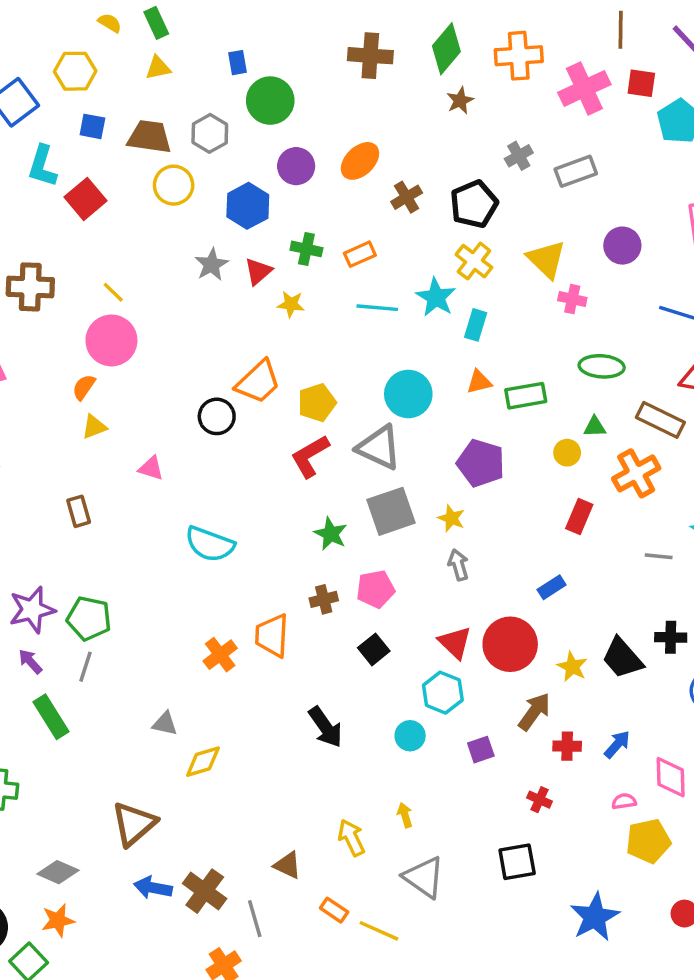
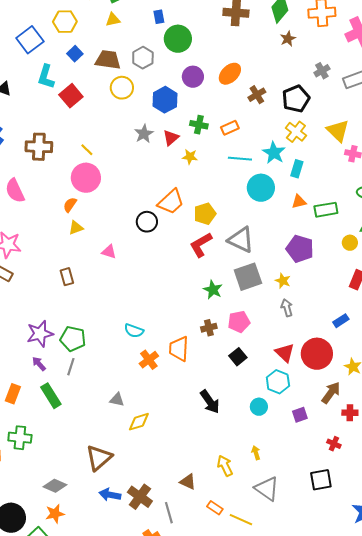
blue square: (92, 126) -> (75, 54), turned 35
cyan circle: (408, 394) -> (261, 188), moved
cyan semicircle: (210, 544) -> (134, 331), moved, size x0.7

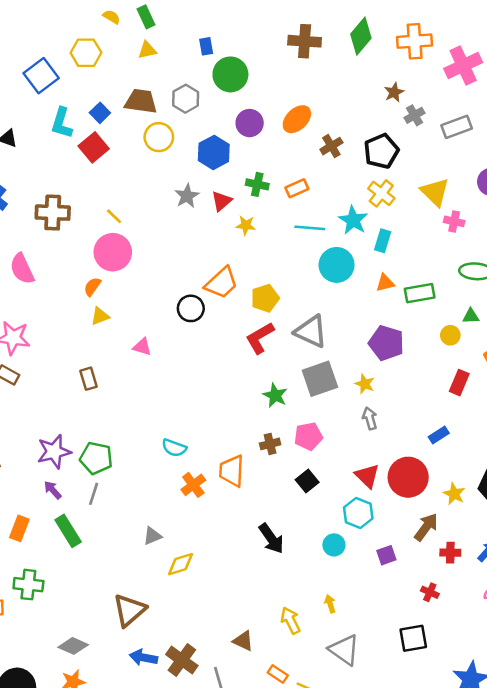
brown star: (288, 39) -> (394, 92), moved
blue square: (75, 54) -> (100, 113), moved
gray triangle: (117, 400) -> (152, 536), turned -35

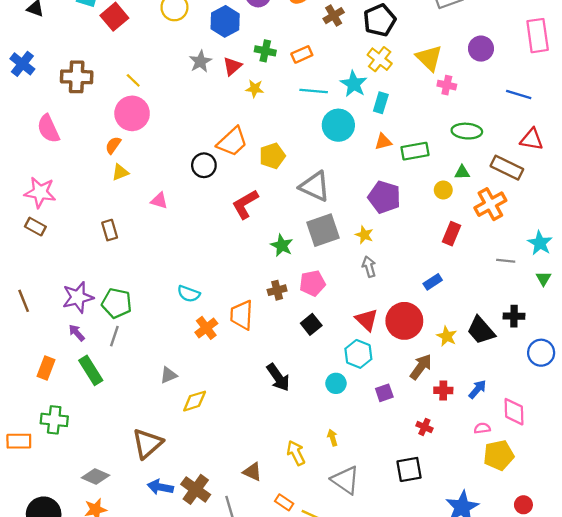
red L-shape: (260, 338) -> (245, 204), moved

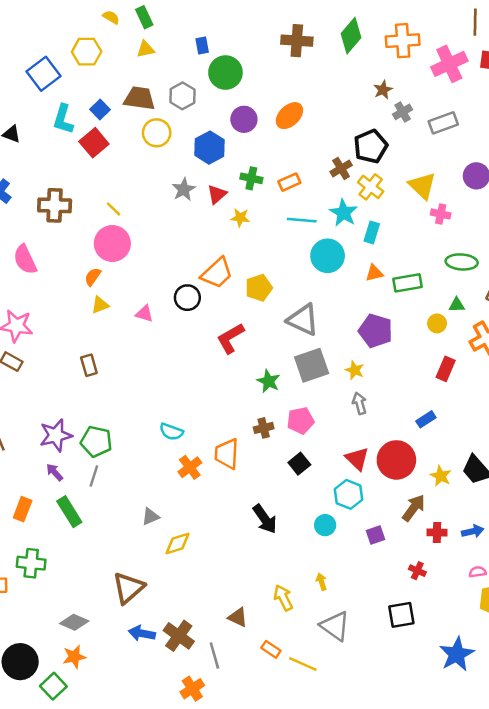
brown cross: (334, 16) -> (341, 168), moved
pink triangle: (159, 201) -> (144, 314), moved
blue arrow: (477, 389) -> (473, 531), turned 36

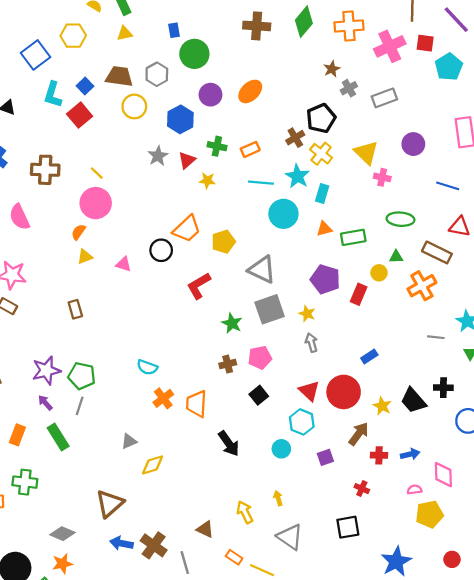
red rectangle: (446, 369) -> (359, 294), moved
orange trapezoid: (227, 454) -> (197, 404), moved

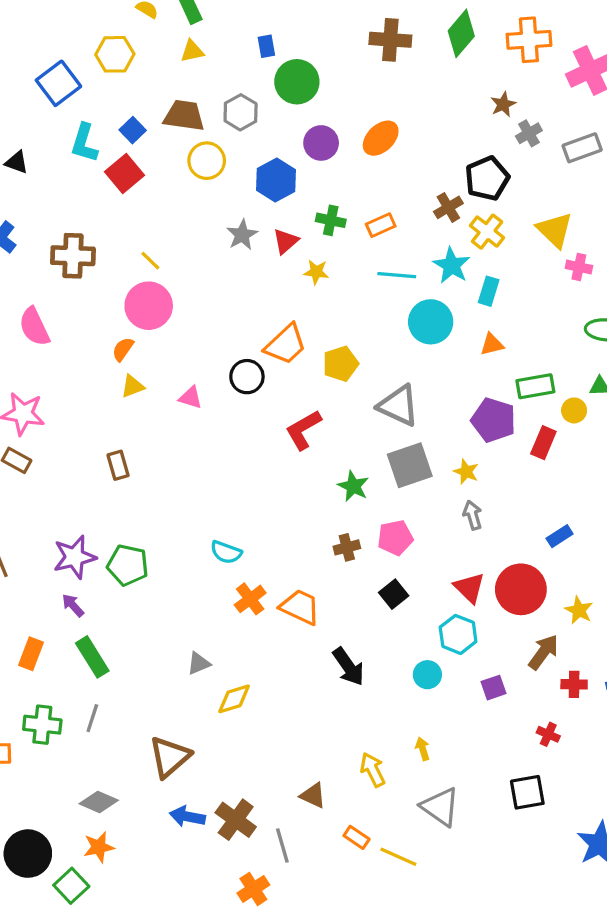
green rectangle: (353, 237) -> (535, 386), moved
orange trapezoid: (197, 404) -> (300, 607), turned 112
gray line: (80, 406) -> (92, 718), moved

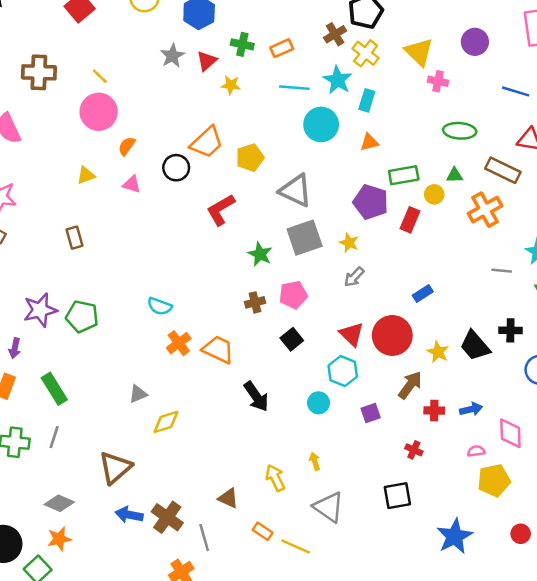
orange semicircle: (123, 349) -> (127, 146), moved
gray arrow: (473, 515) -> (354, 277), turned -120
purple arrow: (73, 605) -> (15, 348), moved, turned -126

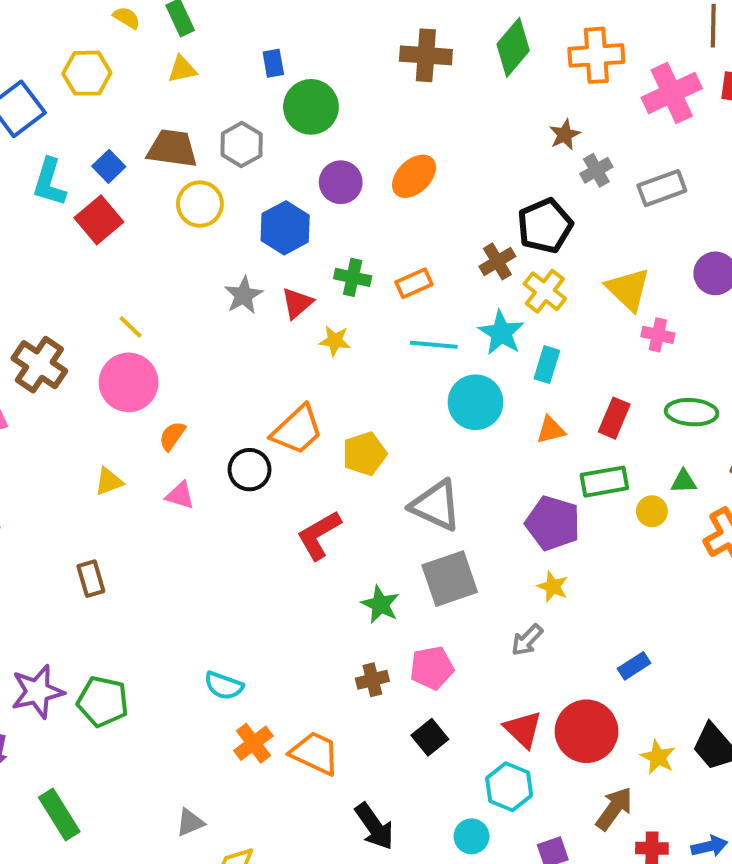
brown cross: (39, 72) -> (39, 365), moved, turned 32
red rectangle: (410, 220) -> (614, 418), moved
yellow star: (349, 243) -> (553, 587), moved

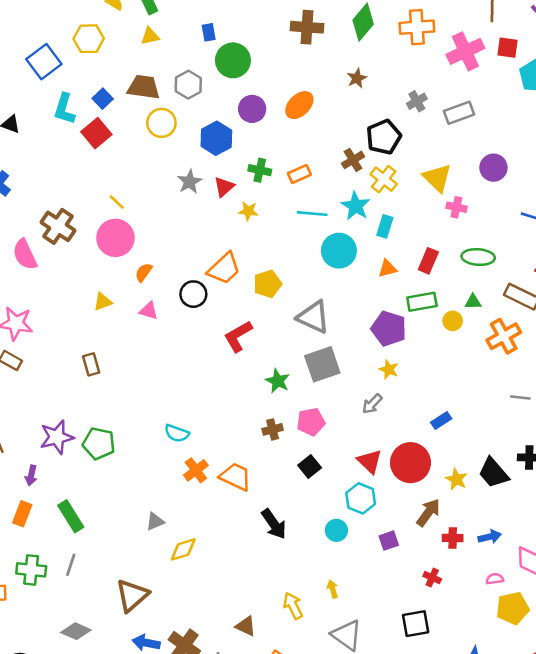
brown star: (565, 135) -> (357, 78), moved

